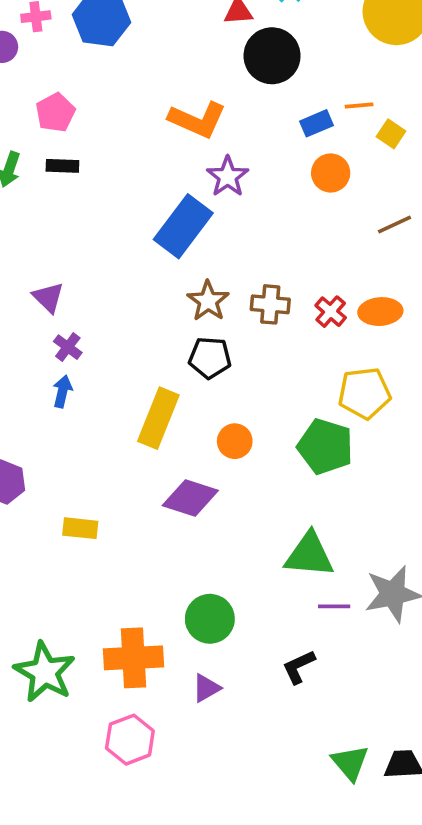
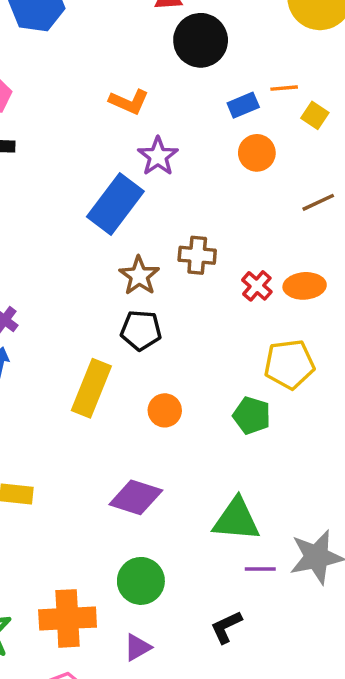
orange L-shape: (197, 120) -> (129, 102), size x0.7
brown cross: (270, 304) -> (197, 255), moved
green pentagon: (325, 447) -> (252, 416), size x0.7
purple diamond: (190, 498) -> (136, 497), moved

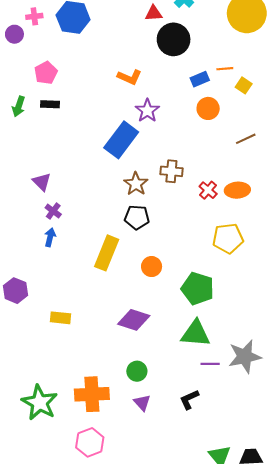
green pentagon: (252, 416) -> (198, 288), moved, size x1.4
green circle: (141, 581) -> (137, 371), size x0.7
purple triangle: (137, 647) -> (142, 403), moved, turned -42

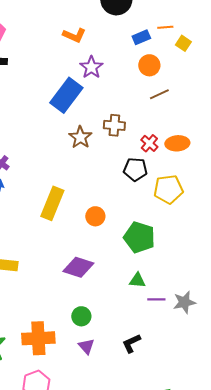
brown line: (246, 139) -> (159, 94), moved
black pentagon: (137, 217) -> (135, 169), moved
green triangle: (196, 333) -> (137, 280), size x0.6
gray star: (245, 357) -> (184, 302), size x0.7
purple line: (210, 364) -> (156, 299), moved

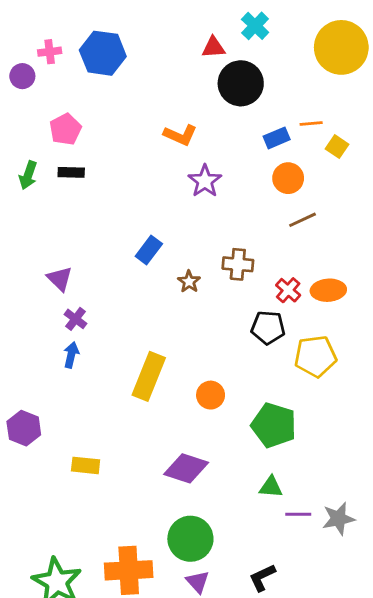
blue rectangle: (66, 95) -> (149, 250), moved, size x0.6
brown star: (80, 137) -> (189, 282), size x0.7
green circle: (81, 316) -> (190, 539), size x1.6

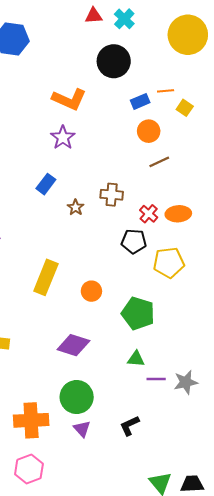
red triangle: (213, 47) -> (94, 16), moved
orange L-shape: (180, 135) -> (69, 99), size x1.4
purple star: (205, 181) -> (63, 137), moved

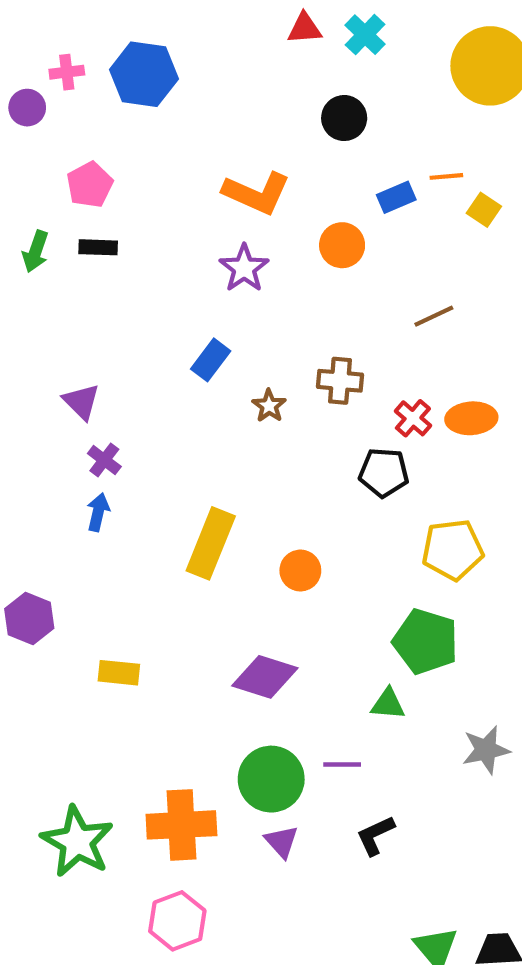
black circle: (114, 61) -> (344, 118), size x0.7
orange circle: (149, 131) -> (342, 245), moved
yellow pentagon: (169, 262) -> (453, 550), moved
green pentagon: (138, 313) -> (425, 641), moved
purple line: (156, 379) -> (342, 764), moved

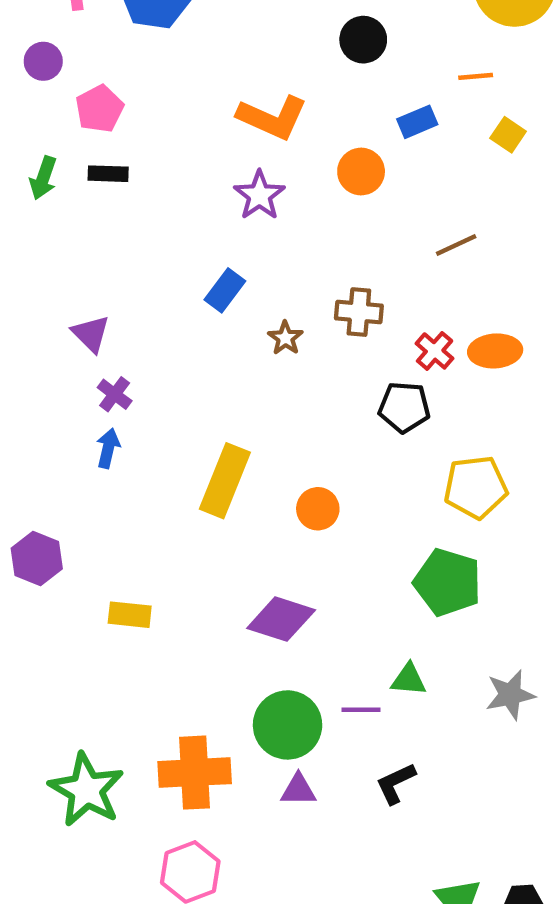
purple circle: (27, 108) -> (43, 61), moved
orange line: (446, 176) -> (476, 76), moved
green triangle: (388, 704) -> (409, 680), moved
purple triangle: (282, 842) -> (298, 790), turned -48

